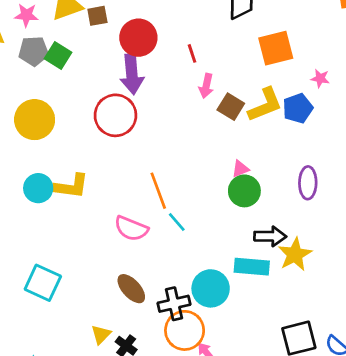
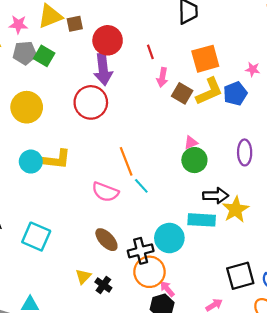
orange square: (276, 48) -> (205, 59), moved

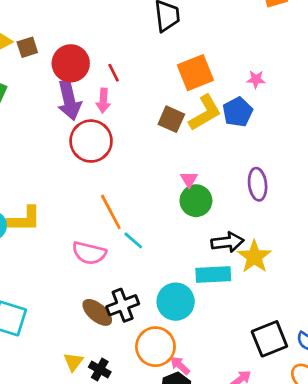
red line: (150, 52) -> (114, 73), moved
pink arrow: (162, 77) -> (103, 101), moved
red circle: (91, 102) -> (91, 141), moved
pink triangle: (191, 143) -> (189, 179), turned -32
black cross: (141, 251) -> (123, 305), moved

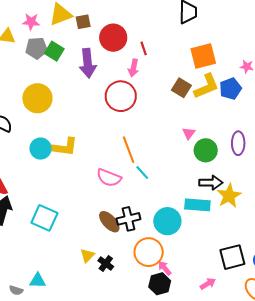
purple arrow: (69, 100) -> (88, 63), moved
green circle: (196, 201) -> (206, 150), moved

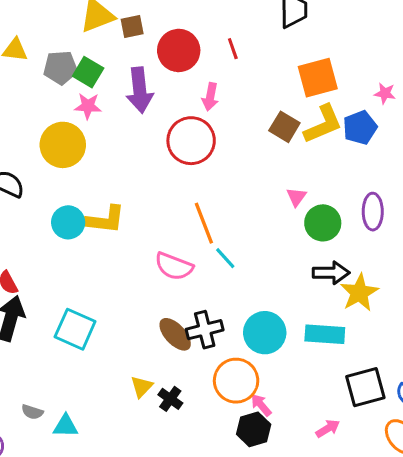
pink star: (31, 22) -> (88, 106), moved
red line: (144, 48) -> (233, 49), moved
cyan rectangle: (197, 205) -> (325, 334), moved
gray semicircle: (16, 290) -> (32, 412), moved

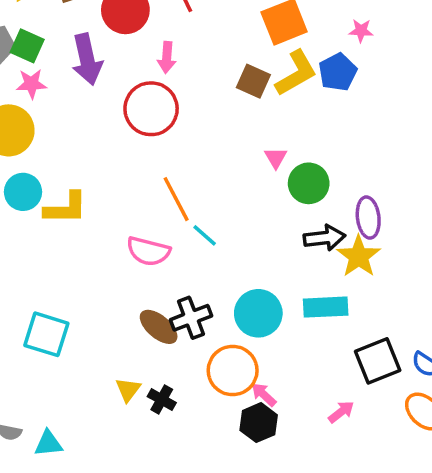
purple ellipse: (373, 212) -> (368, 218), moved
cyan circle: (68, 222) -> (23, 192), moved

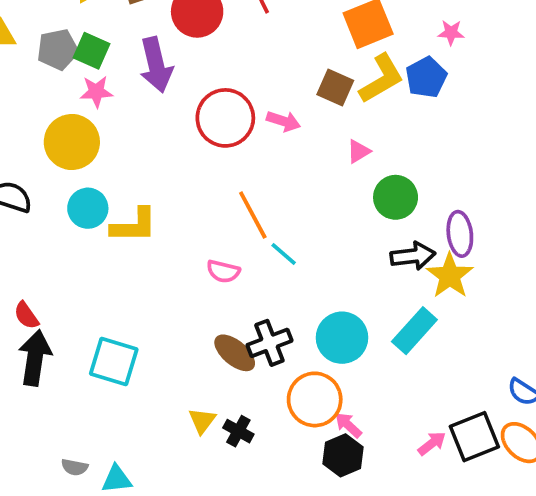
pink arrow: (167, 57) -> (283, 121), moved, turned -76
pink triangle: (276, 158) -> (359, 151), moved, turned 30
pink semicircle: (148, 251) -> (223, 271), size x0.7
cyan rectangle: (326, 307) -> (414, 331), turned -45
black square: (378, 361) -> (474, 437), moved

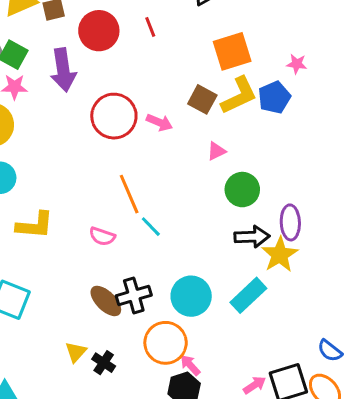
yellow L-shape: (134, 225) -> (35, 225), moved

